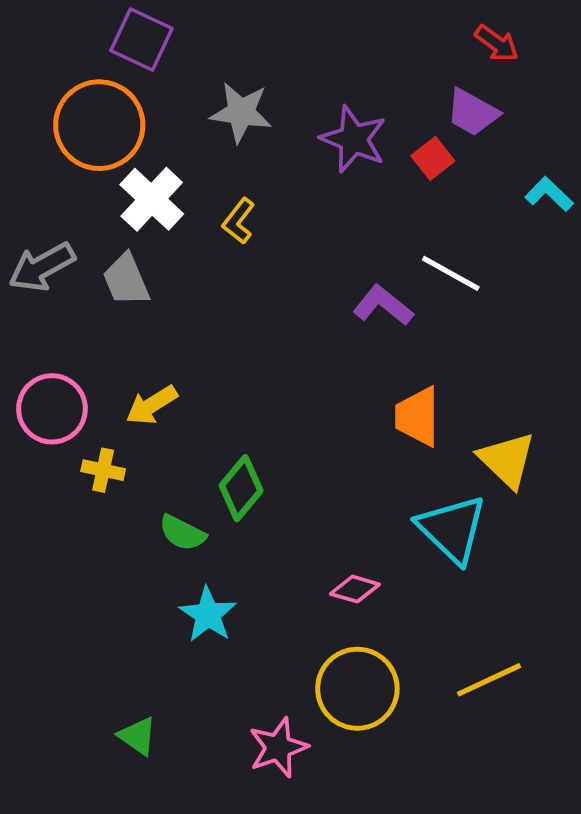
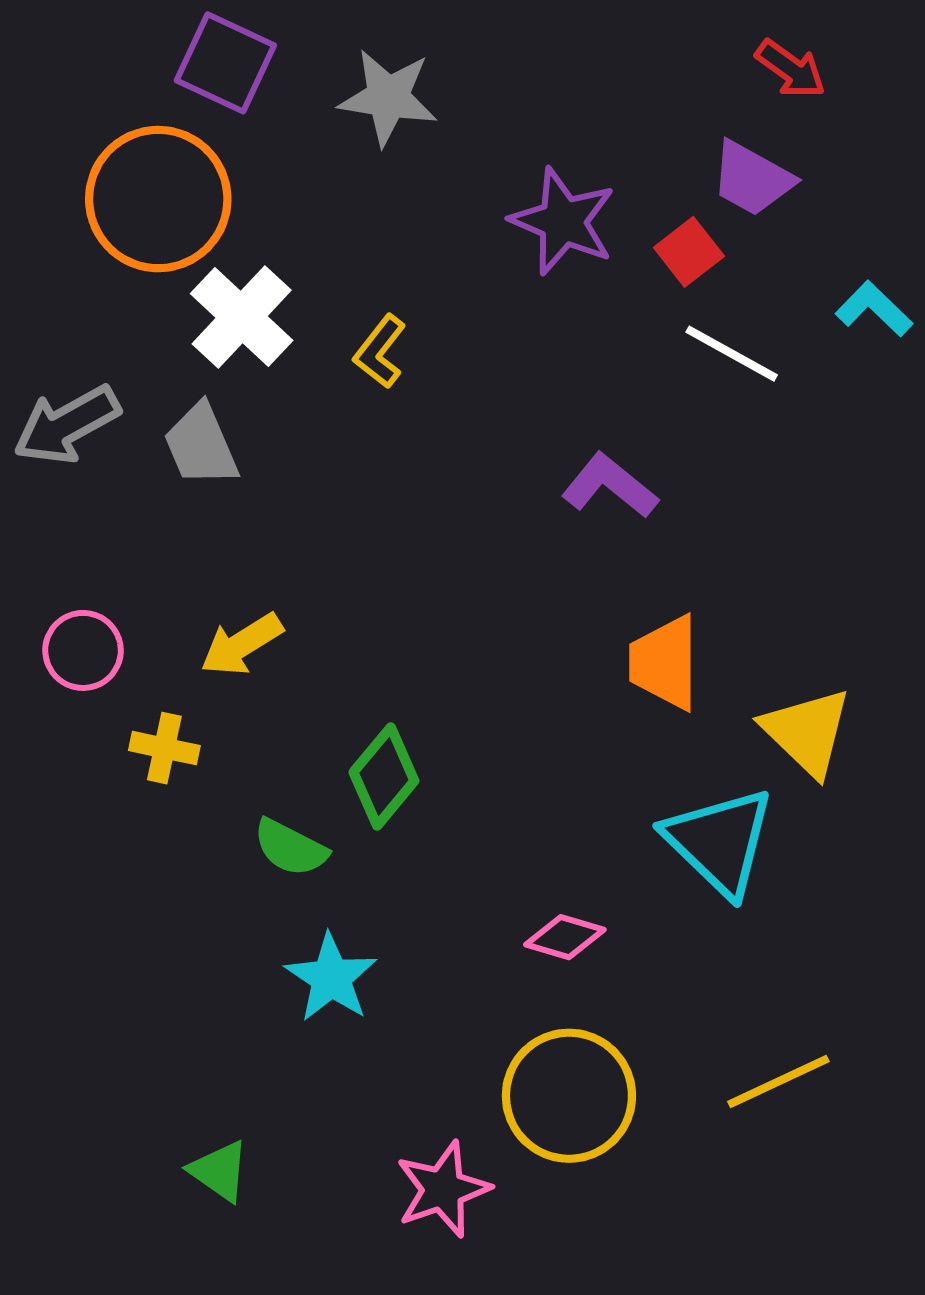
gray star: (241, 112) -> (388, 97), moved
white line: (451, 273) -> (732, 354), moved
pink circle: (52, 409) -> (83, 650), size x0.7

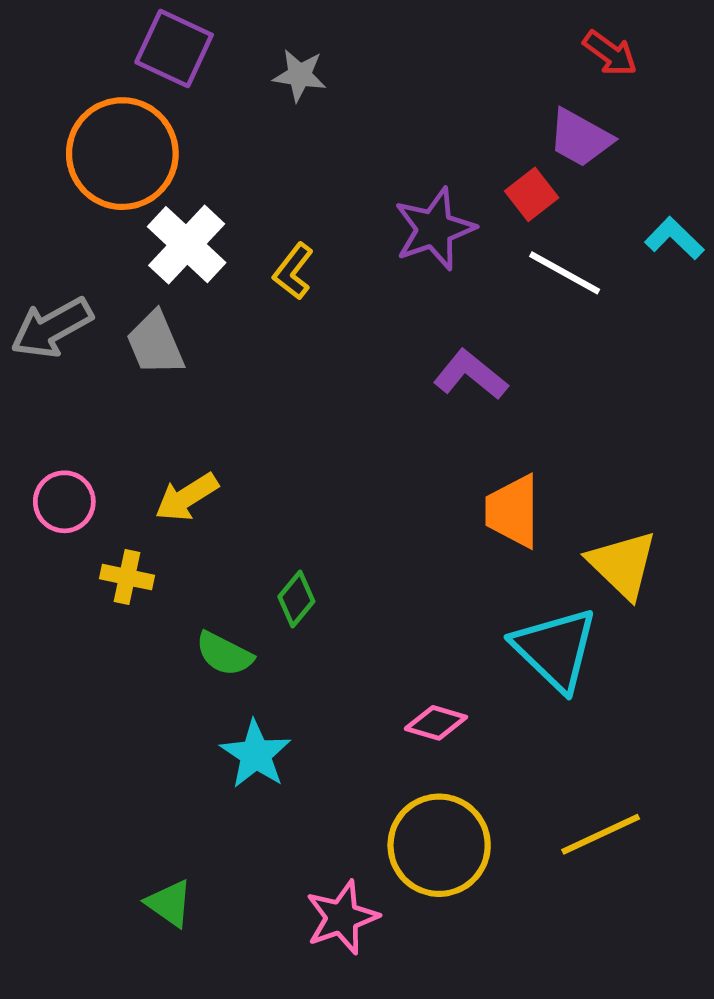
gray star: (388, 97) -> (300, 75), size x0.7
purple star: (563, 221) -> (434, 229), moved, turned 30
green diamond: (384, 777) -> (296, 599), size x0.7

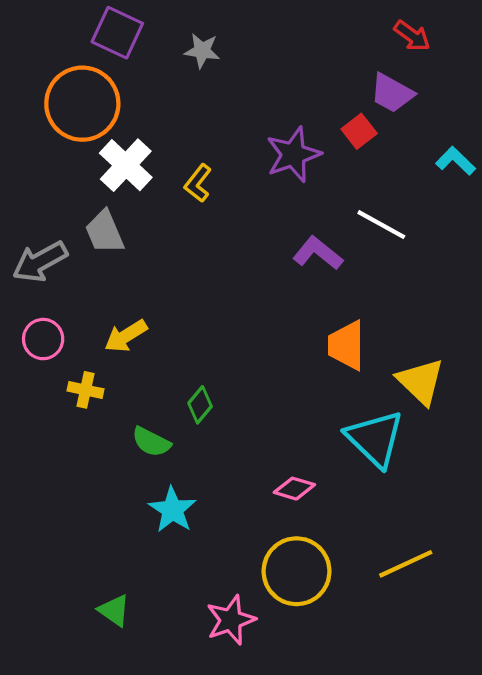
white line: (565, 273) -> (381, 225), moved
gray arrow: (52, 328) -> (40, 262), moved

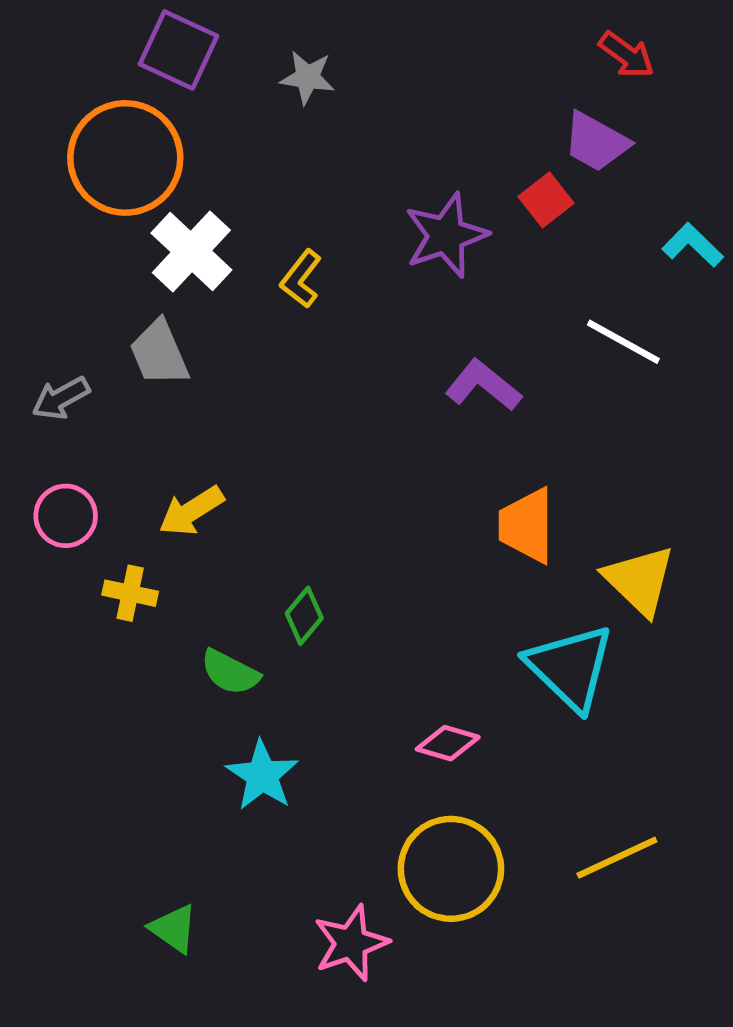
white line: (381, 225) -> (623, 342), moved
gray arrow: (40, 262) -> (61, 398), size x0.7

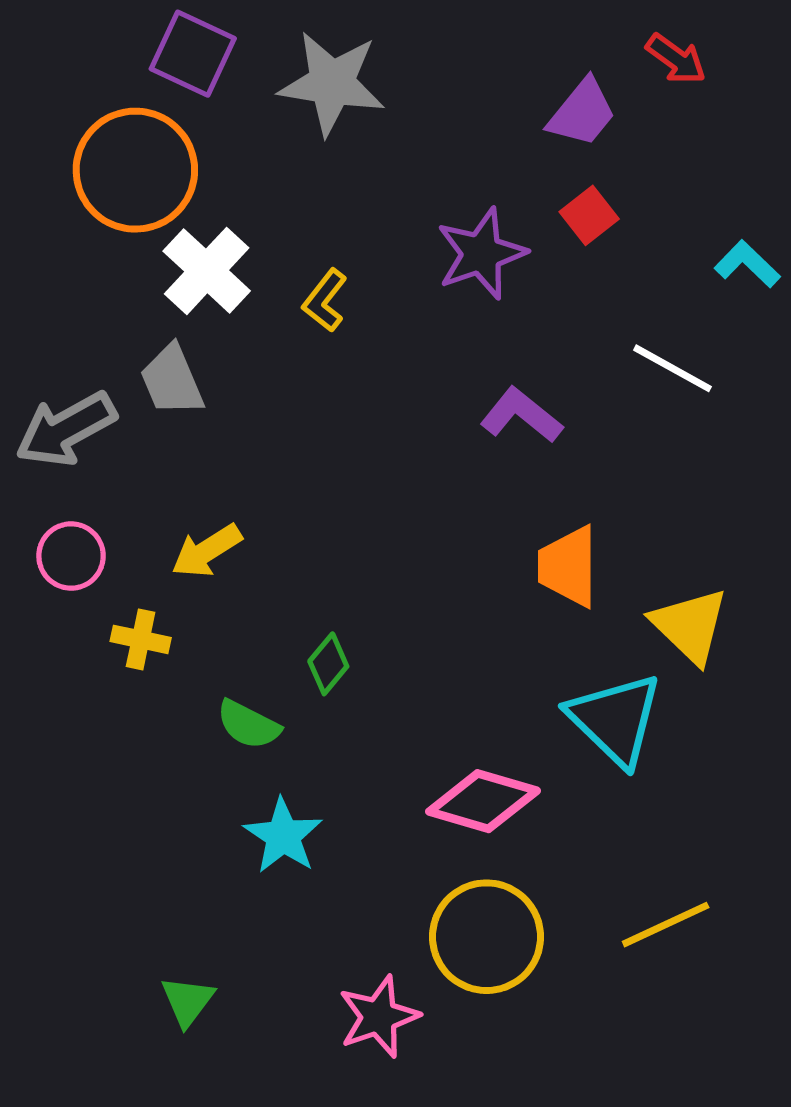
gray star: (307, 77) -> (332, 83), size x1.8
purple trapezoid: (596, 142) -> (582, 113), moved, turned -80
gray arrow: (61, 398) -> (66, 429), size x1.6
pink diamond: (448, 743) -> (483, 801), size x1.6
green triangle: (174, 929) -> (188, 1001), turned 32

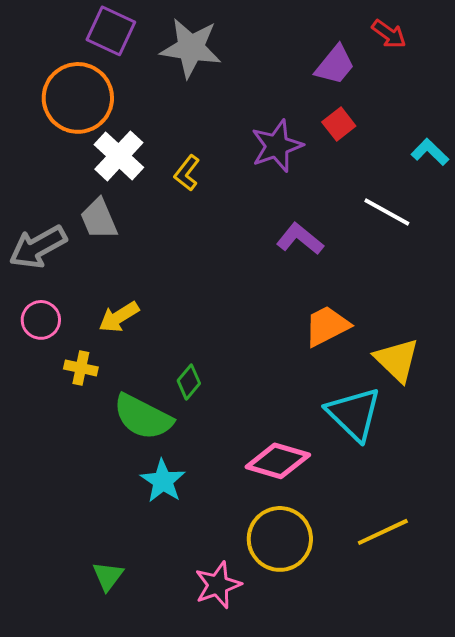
orange trapezoid: (568, 566) -> (327, 326), turned 63
green semicircle: (248, 725) -> (143, 417), size x1.6

